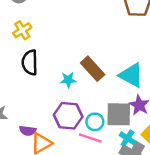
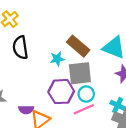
gray square: (119, 114) -> (80, 73), moved
pink line: (90, 138) -> (84, 109), turned -36

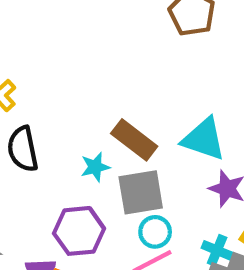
purple hexagon: (61, 92) -> (79, 231), moved

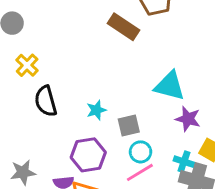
brown rectangle: (134, 140) -> (124, 27), moved
gray square: (141, 192) -> (129, 125), size x0.7

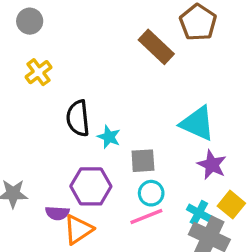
black semicircle: (46, 101) -> (78, 118), moved
cyan star: (96, 110) -> (109, 137), turned 30

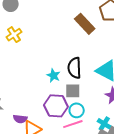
black semicircle: (78, 118) -> (74, 68), moved
purple hexagon: (91, 186) -> (56, 106), moved

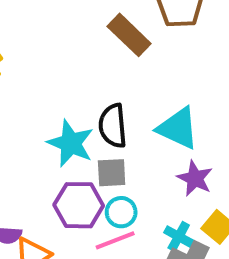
cyan star: (53, 75) -> (71, 143), size x1.6

